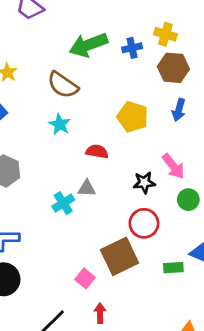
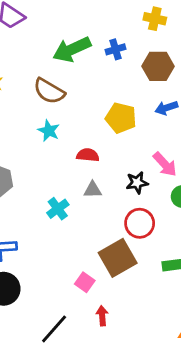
yellow cross: (165, 34) -> (155, 19), moved
blue arrow: (179, 110) -> (166, 108), turned 60
gray triangle: (87, 188) -> (93, 190), moved

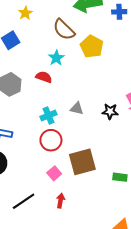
yellow pentagon: (121, 118) -> (92, 47), moved
red semicircle: (88, 155) -> (44, 77), moved
red circle: (140, 223) -> (51, 140), moved

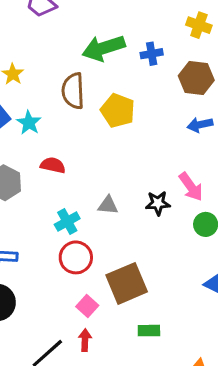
brown semicircle: (64, 30) -> (73, 91), turned 50
cyan star: (56, 58) -> (29, 123), moved
green rectangle: (120, 177) -> (149, 331), moved
red arrow: (61, 201) -> (85, 340), moved

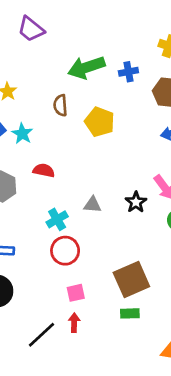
brown semicircle: (73, 91) -> (60, 105), size x0.7
black star: (158, 203) -> (136, 202), turned -30
brown square: (127, 283) -> (131, 280), moved
pink square: (87, 306) -> (76, 293), turned 36

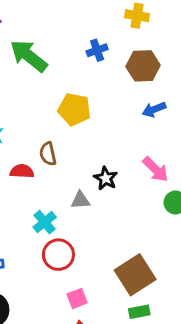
green arrow: (86, 67) -> (29, 56), moved, turned 66
brown semicircle: (60, 105) -> (48, 154), moved
black star: (136, 202) -> (106, 178), moved

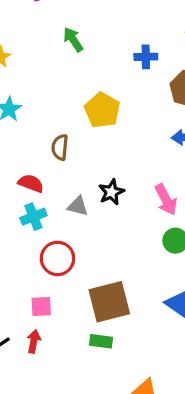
green arrow: (29, 56) -> (73, 40), size x0.6
red semicircle: (22, 171) -> (31, 183), moved
red circle: (58, 255) -> (58, 258), moved

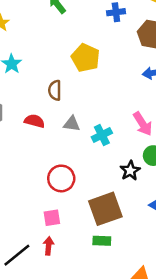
black star: (111, 192) -> (130, 171), moved
gray triangle: (78, 206) -> (72, 124), moved
cyan cross: (33, 217) -> (102, 135), moved

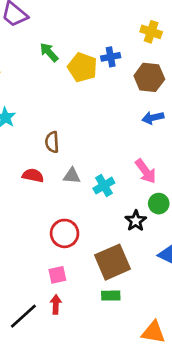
yellow pentagon: (86, 58) -> (82, 67), moved

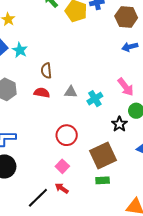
brown semicircle: (52, 142) -> (46, 71), moved
pink square: (57, 275) -> (62, 166), turned -32
red arrow: (56, 304) -> (62, 188), turned -56

